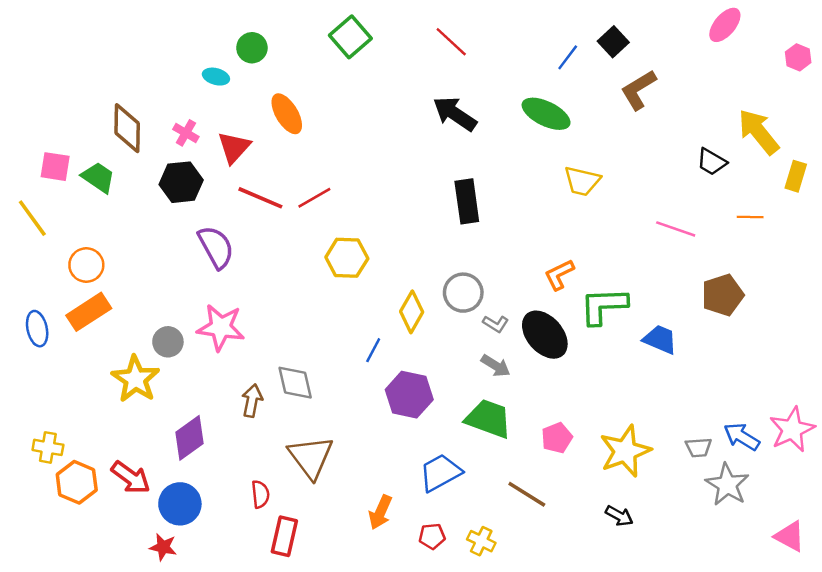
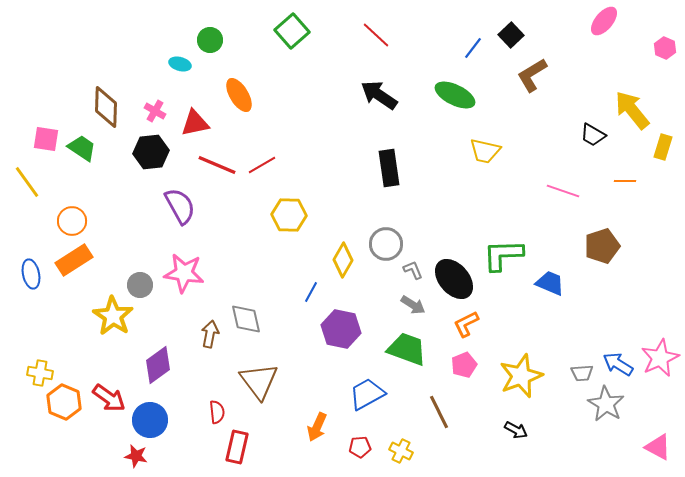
red triangle: (234, 147) -> (195, 123), turned 36
orange L-shape: (559, 275) -> (466, 324), moved
gray L-shape: (496, 324) -> (413, 270), turned -145
brown line: (527, 494) -> (439, 412), turned 32

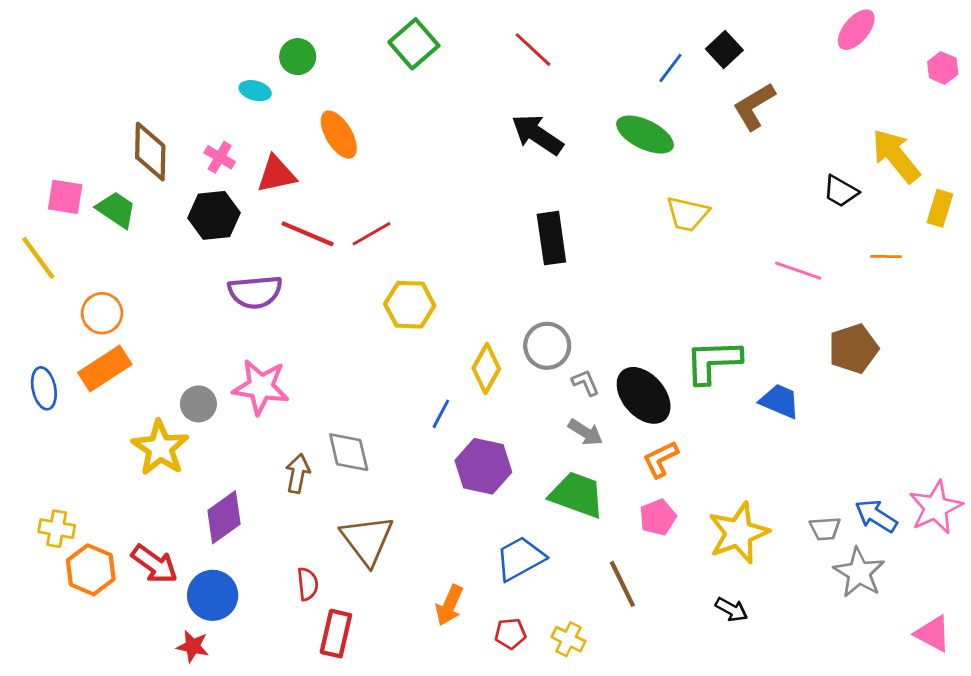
purple semicircle: (180, 206) -> (255, 292), turned 114

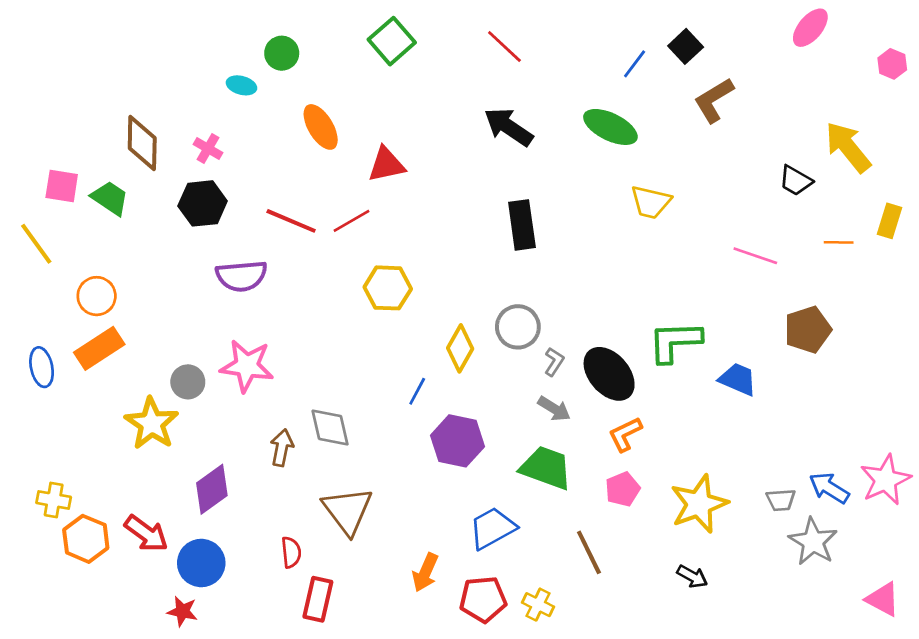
red triangle: (276, 174) -> (386, 165), moved
yellow rectangle: (940, 208) -> (890, 221), moved
gray L-shape: (585, 383) -> (554, 362), turned 56
red pentagon: (510, 634) -> (483, 599), size x1.6

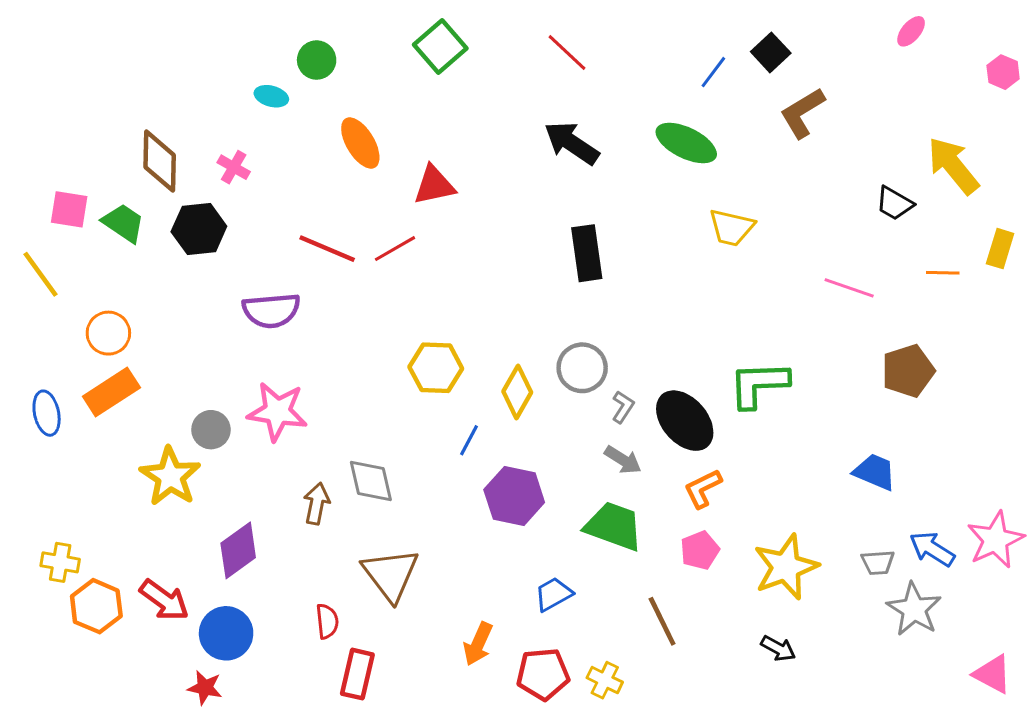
pink ellipse: (810, 28) -> (911, 31), size x0.7
black hexagon: (203, 203) -> (199, 229), moved
yellow hexagon: (388, 288) -> (436, 368), moved
blue trapezoid: (738, 379) -> (875, 472), moved
blue trapezoid: (492, 528) -> (553, 594), size x0.7

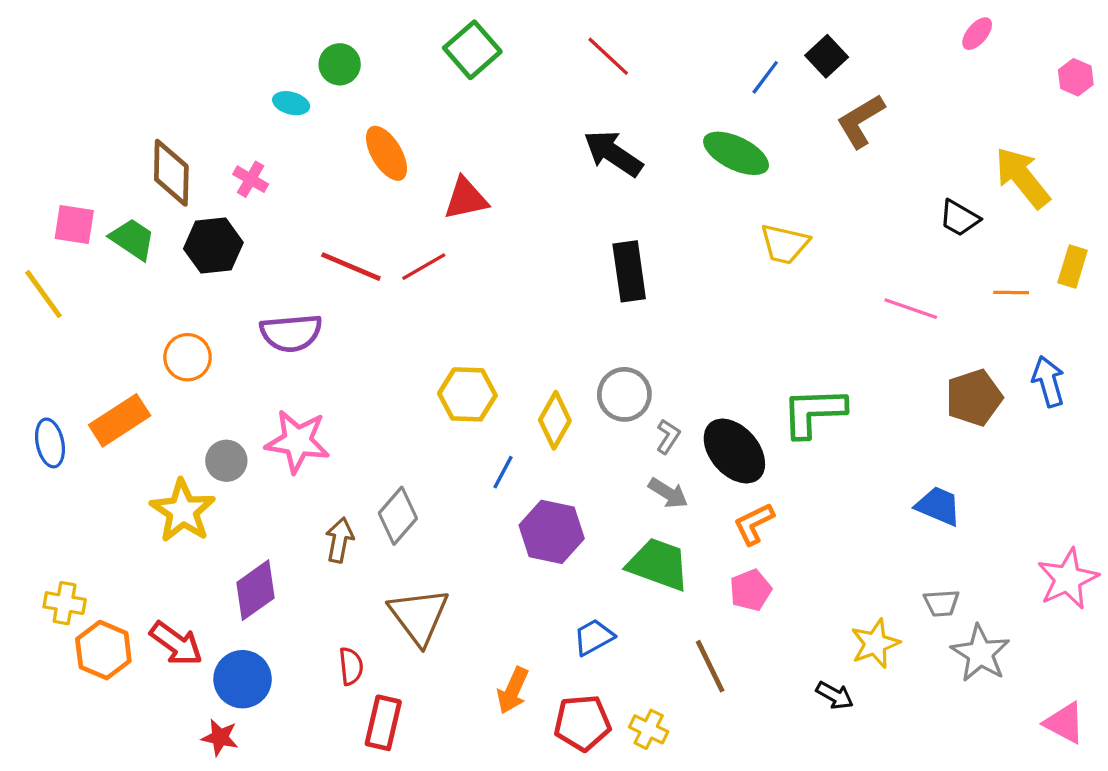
orange circle: (108, 333) -> (188, 357), moved
gray diamond: (371, 481) -> (398, 516), turned 54
blue arrow: (932, 549) -> (1048, 381), moved, turned 42
yellow star: (786, 567) -> (875, 644), moved, size x0.7

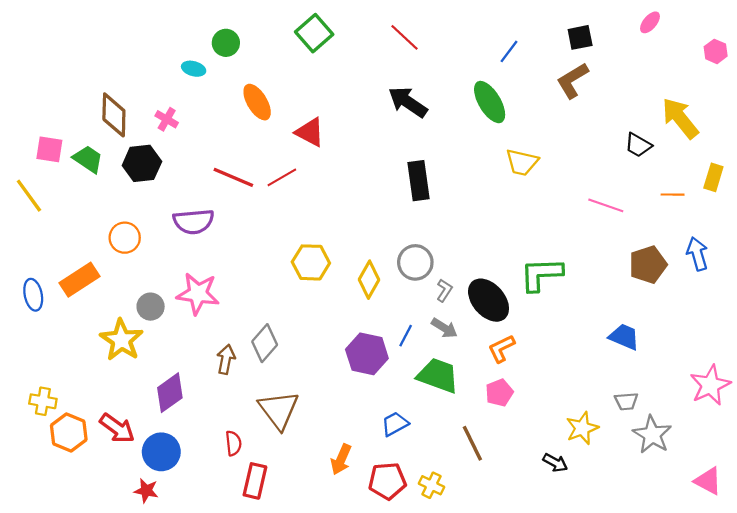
black square: (827, 56) -> (580, 37), moved, turned 32
green ellipse: (736, 153) -> (490, 102), turned 33
red triangle: (466, 199) -> (310, 132), turned 40
blue line: (503, 472) -> (406, 336), moved

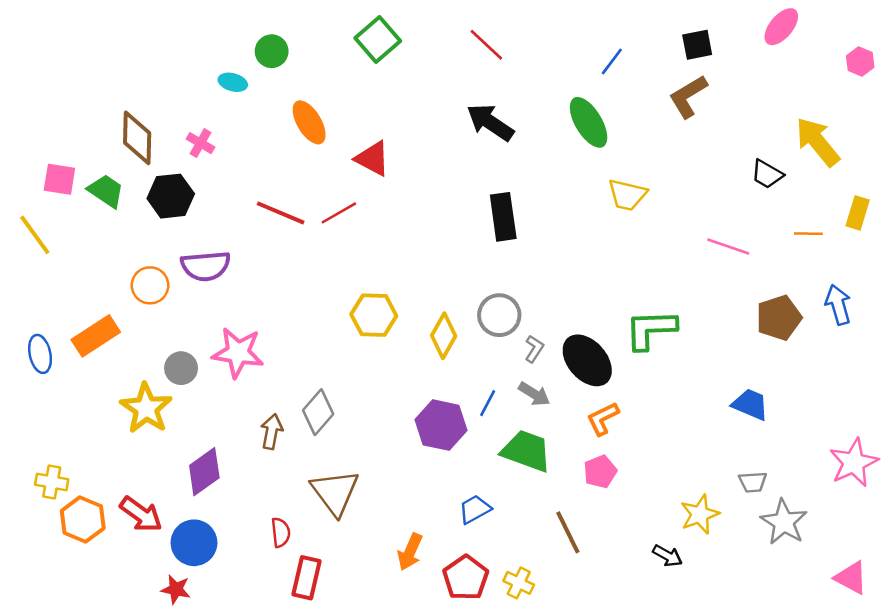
pink ellipse: (650, 22) -> (781, 27), size x1.4
purple semicircle: (194, 222) -> (206, 266), moved
red pentagon: (387, 481) -> (466, 578), turned -30

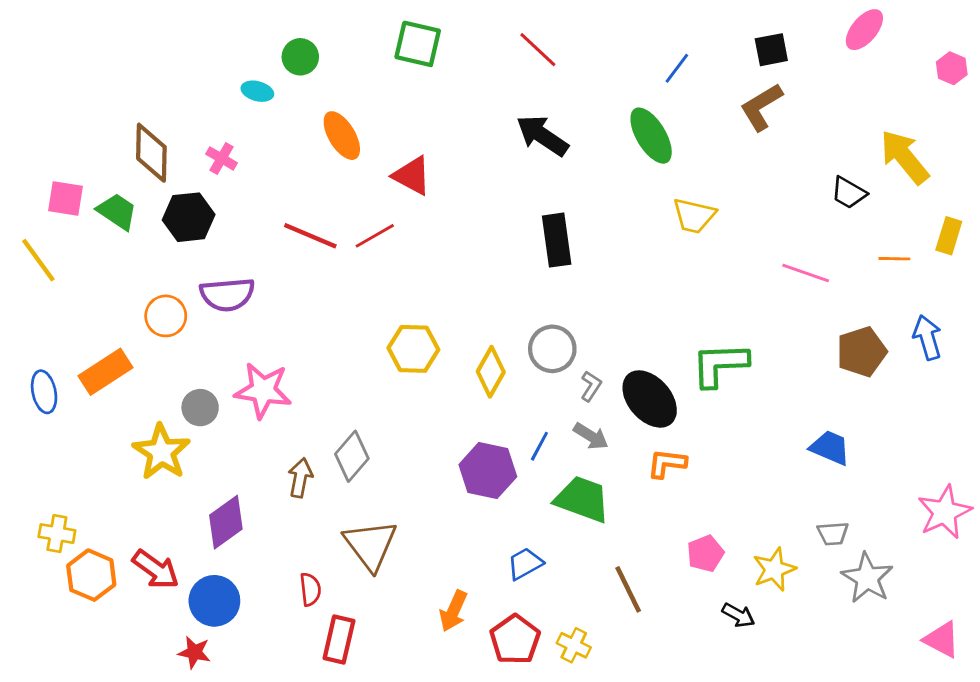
green square: (378, 40) -> (418, 44), turned -36
orange L-shape: (603, 419) -> (667, 463), turned 33
pink pentagon: (600, 472) -> (705, 554), moved

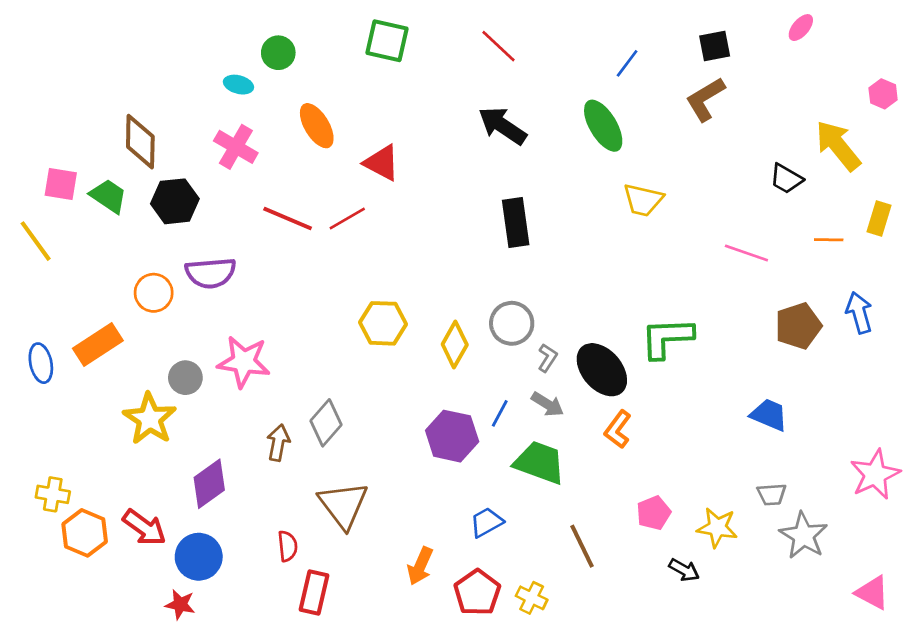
pink ellipse: (864, 30) -> (801, 28), size x0.7
pink hexagon: (952, 68) -> (883, 94), moved
pink cross: (222, 158) -> (236, 147), moved, size x1.5
orange L-shape: (667, 463) -> (618, 429), turned -60
yellow star: (774, 569) -> (717, 528), turned 30

